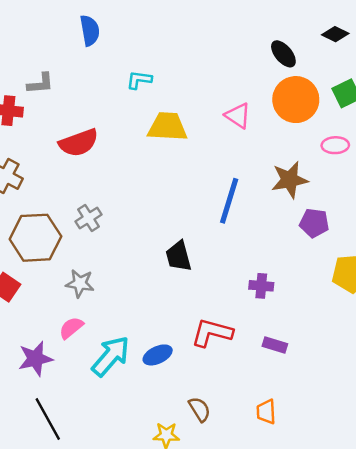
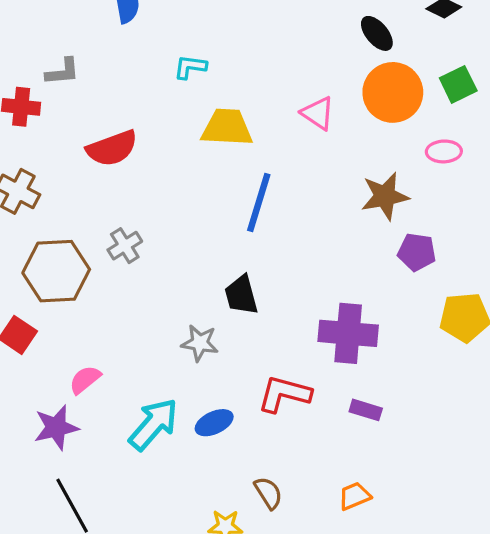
blue line: (229, 201) -> (259, 203), moved
gray star: (80, 283) -> (200, 343), moved
purple cross: (261, 286) -> (348, 333), size x1.8
pink semicircle: (71, 328) -> (85, 380), moved
orange trapezoid: (266, 412) -> (355, 496), turned 70

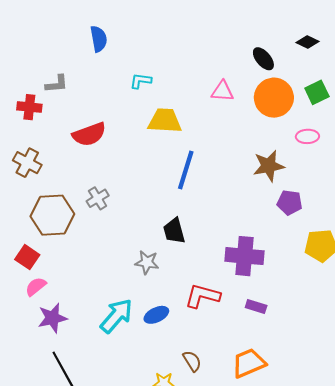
pink triangle: (318, 113) -> (222, 91), moved, turned -30
pink semicircle: (85, 380) -> (36, 286), moved
orange trapezoid: (355, 496) -> (249, 363), size x1.6

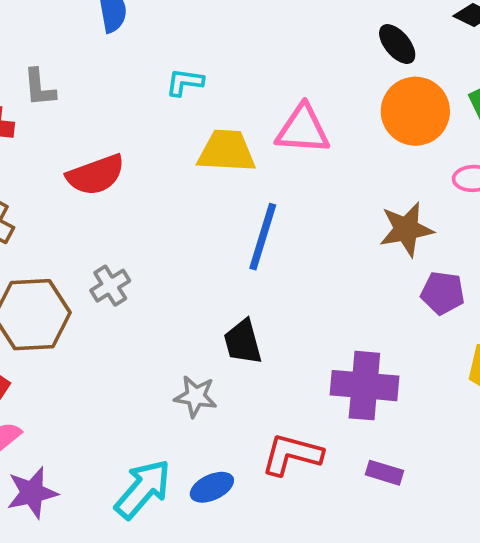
gray L-shape: (57, 84) -> (39, 88), turned 90
pink triangle: (222, 91) -> (303, 129), moved, size x1.4

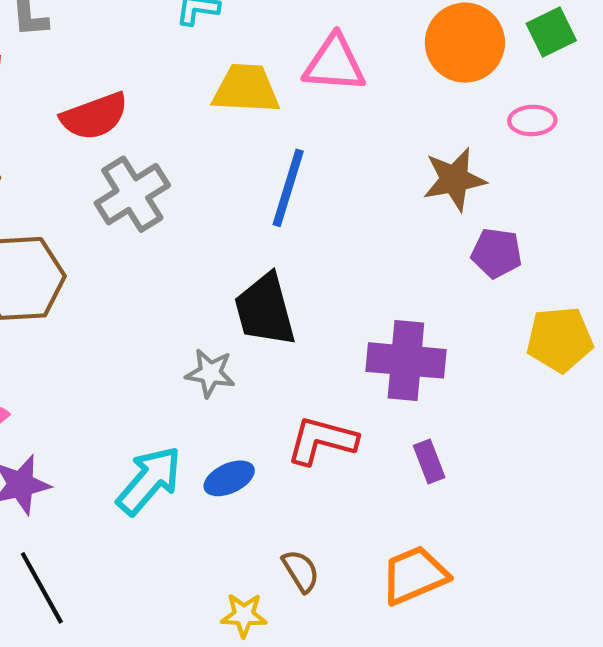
gray cross: (110, 286) -> (132, 194), moved, size x1.6
black trapezoid: (243, 342) -> (265, 310), size x1.4
purple rectangle: (384, 473) -> (429, 462), turned 52

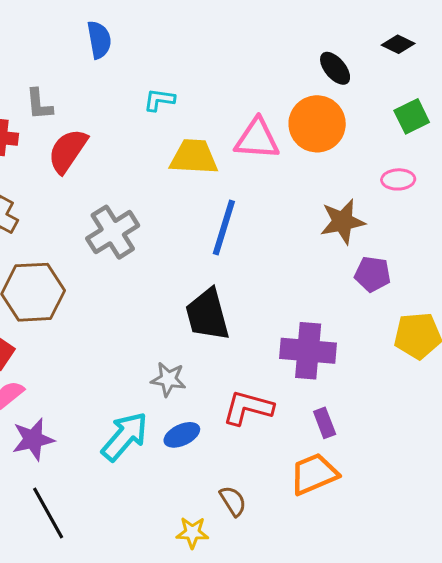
orange circle: (465, 43) -> (317, 124), moved
red semicircle: (94, 116) -> (68, 151), moved, turned 144
gray star: (210, 373) -> (168, 379), moved
orange trapezoid: (414, 575) -> (314, 474), moved

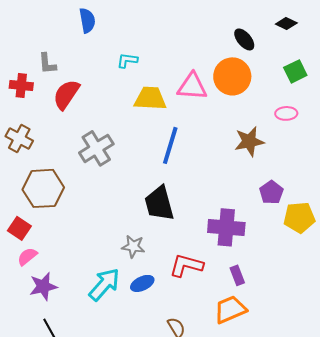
purple pentagon: (373, 274) -> (271, 192), moved, turned 30

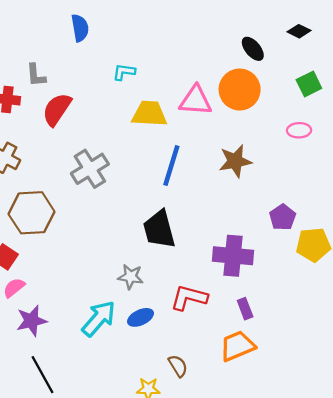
brown star: (249, 141) -> (235, 161), moved

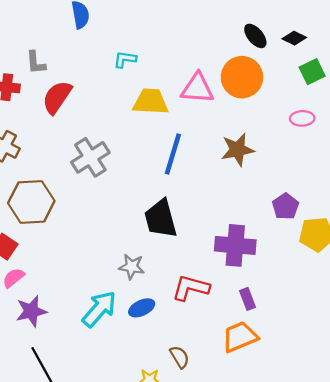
black diamond: (299, 31) -> (294, 38), moved

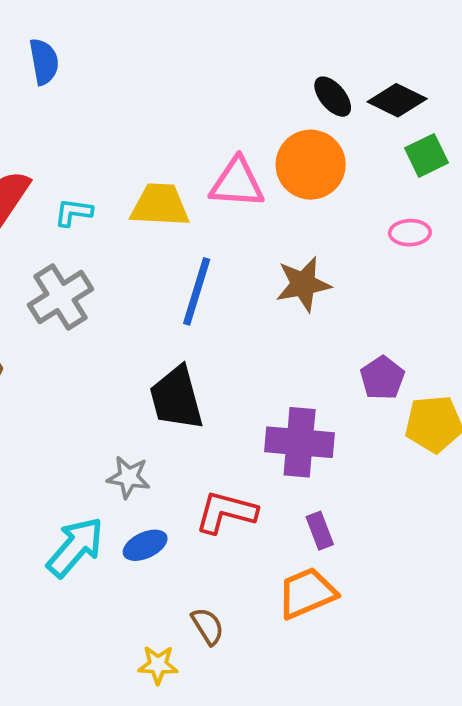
black diamond: (294, 38) -> (397, 100), size x1.4
cyan L-shape: (125, 59) -> (73, 212), moved

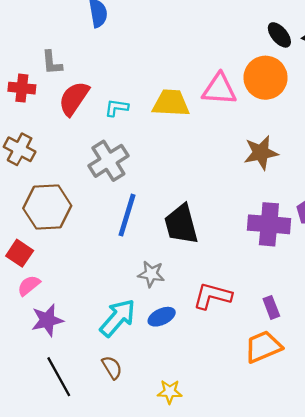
blue line: (197, 291) -> (127, 215), moved
purple cross: (300, 442) -> (269, 224), moved
brown semicircle: (208, 626) -> (112, 367), moved

